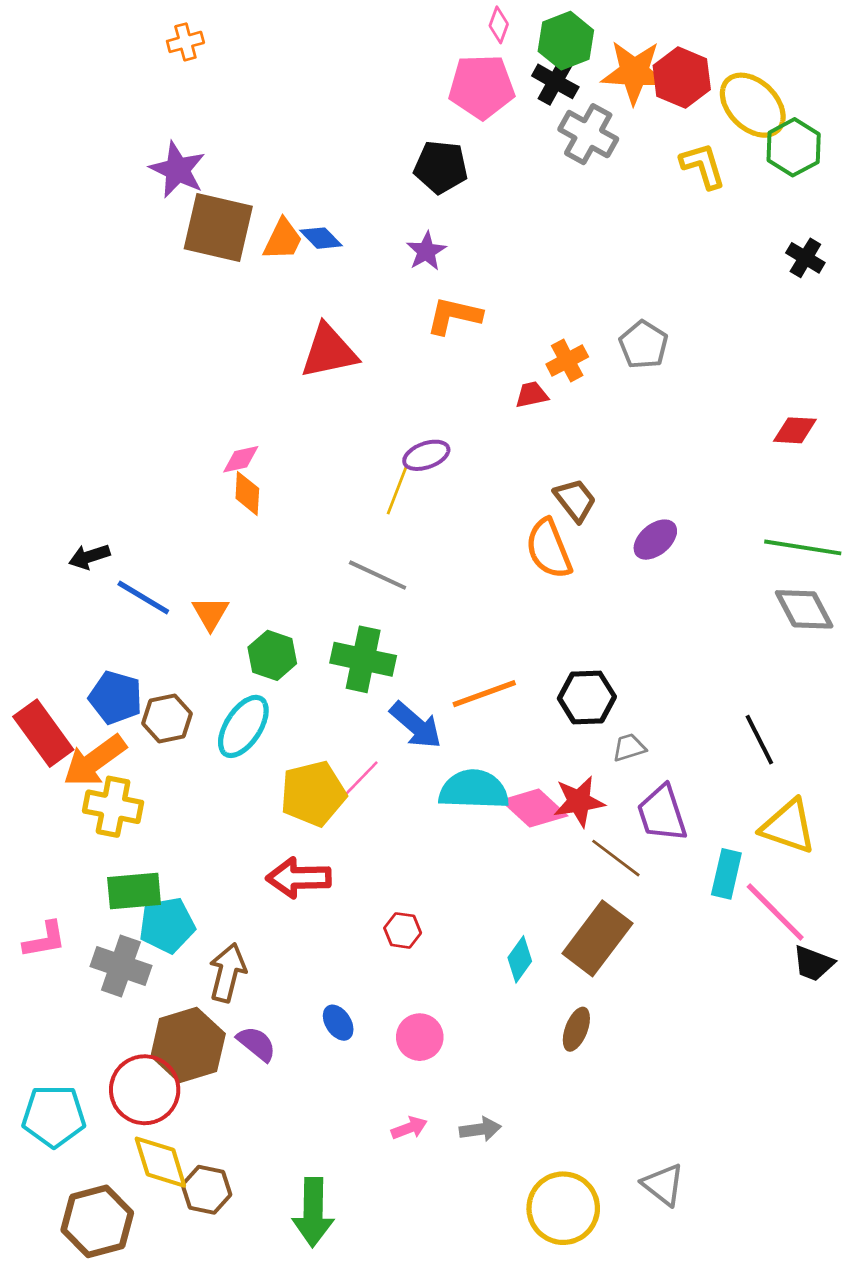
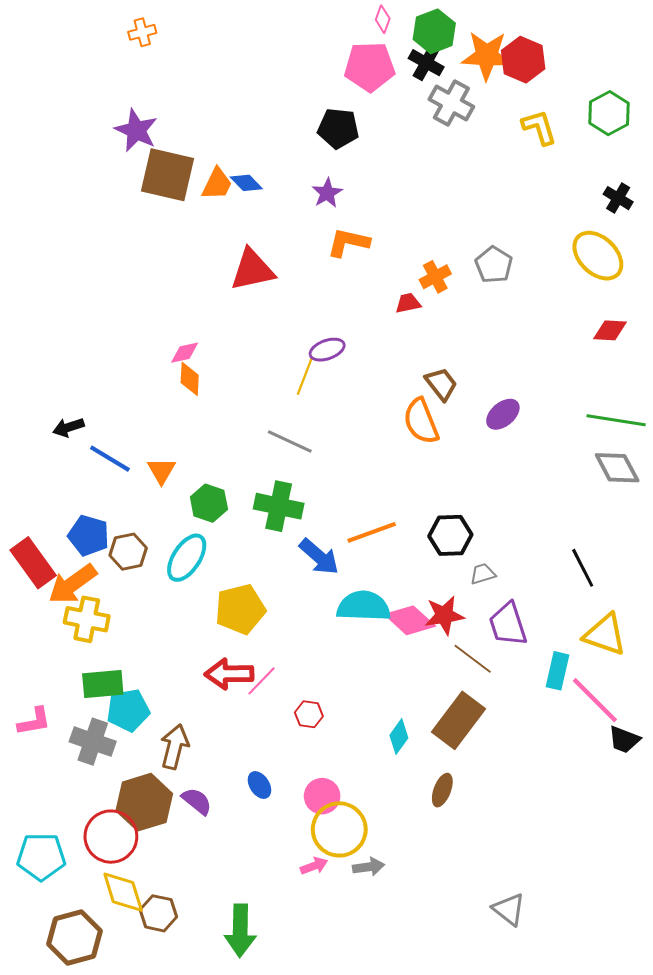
yellow ellipse: (753, 105) -> (598, 256), moved
pink line: (361, 779) -> (261, 681), moved
yellow circle: (563, 1208) -> (339, 829), moved

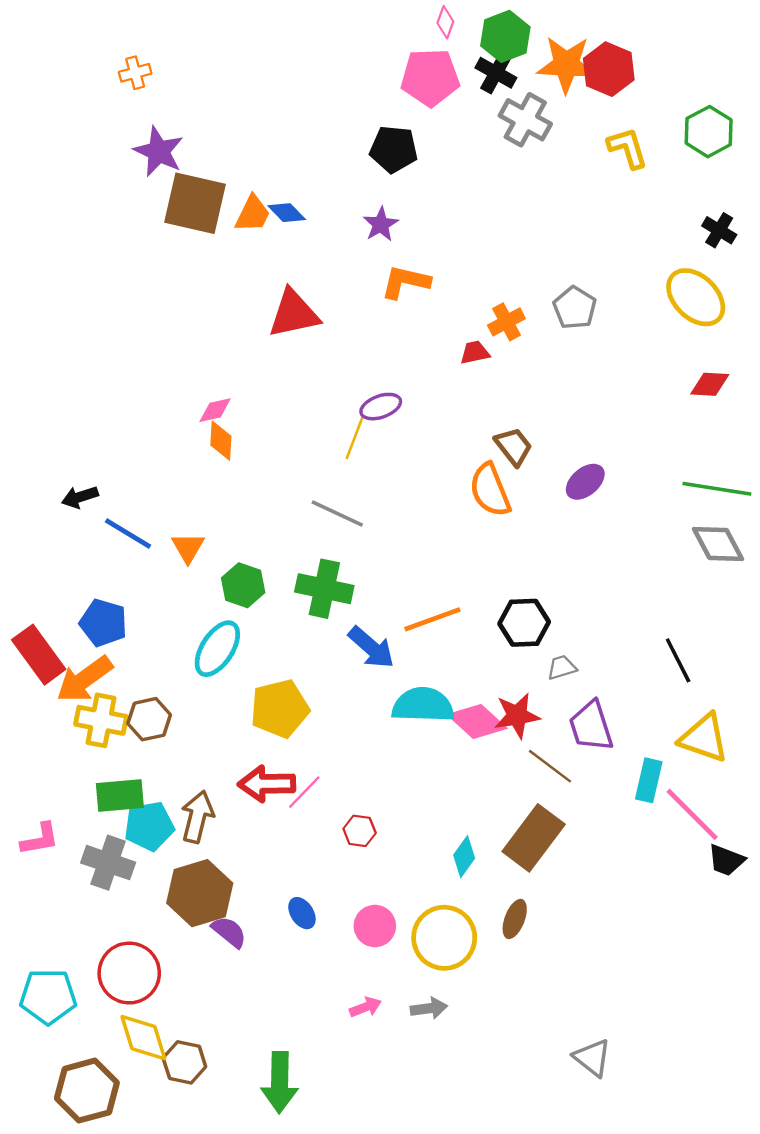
orange cross: (142, 32) -> (135, 73), moved
brown hexagon: (128, 552) -> (149, 719), moved
brown arrow: (175, 747) -> (197, 817), moved
brown hexagon: (144, 802) -> (200, 893), moved
yellow circle: (339, 829) -> (444, 938), moved

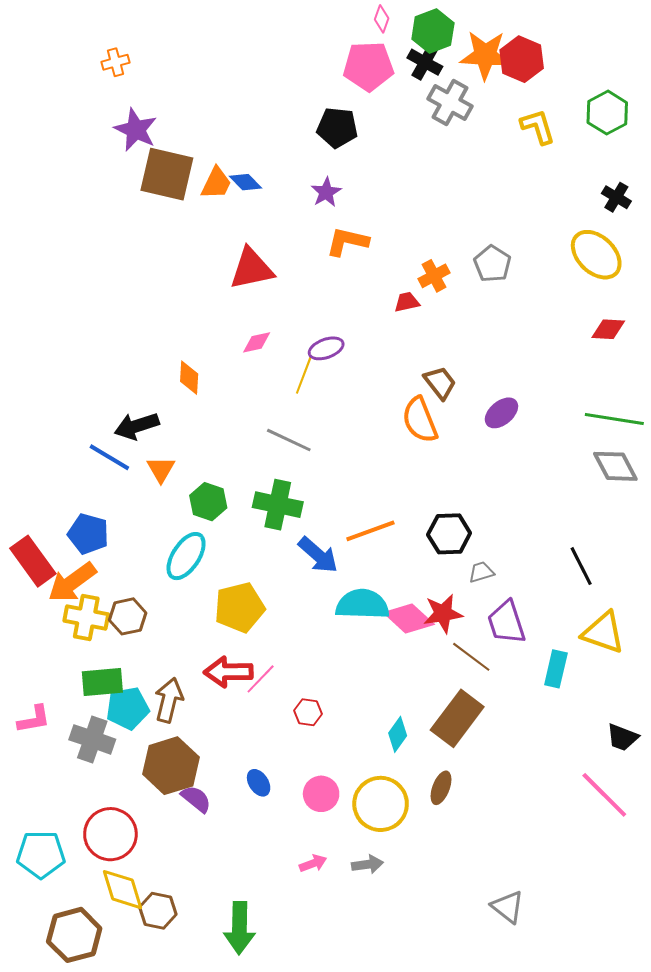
pink diamond: (215, 410) -> (257, 342), moved
black arrow: (80, 497) -> (137, 426), moved, size x1.4
pink line: (692, 814) -> (604, 795), moved

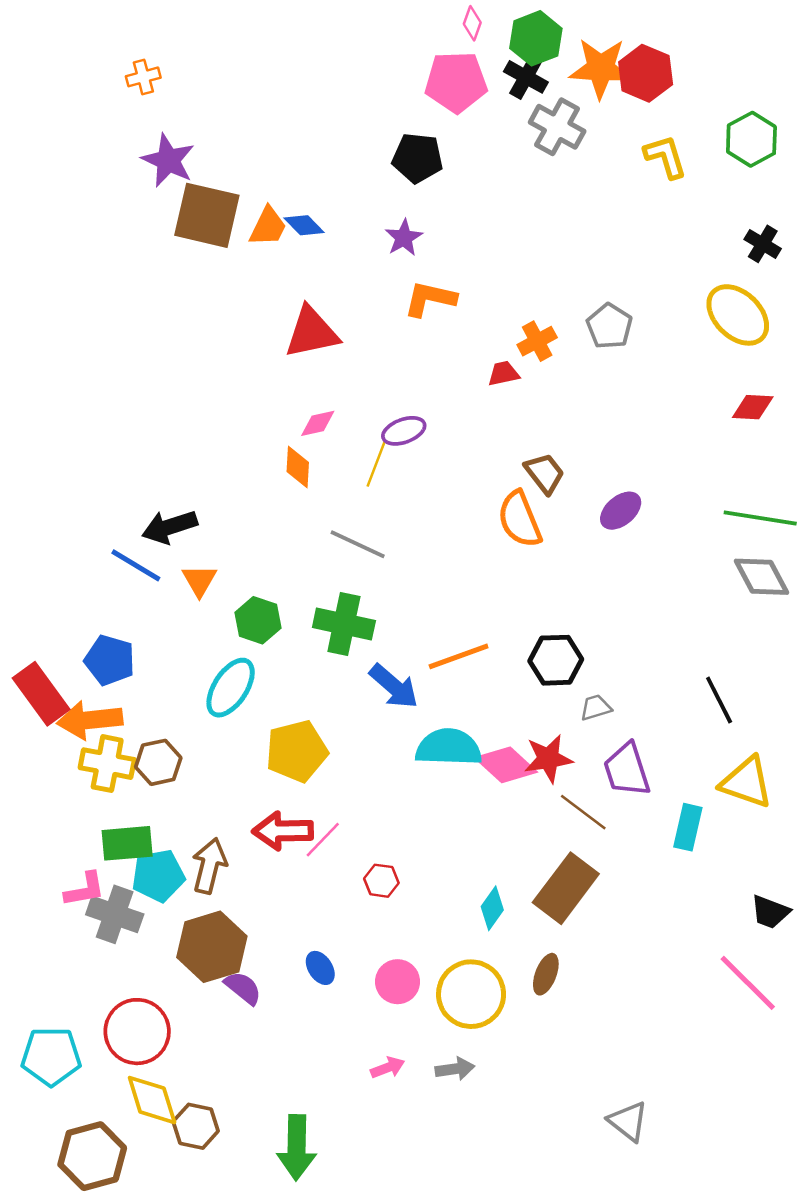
orange diamond: (189, 378) -> (298, 467), moved
orange arrow: (72, 582) -> (90, 720), turned 30
pink L-shape: (34, 719) -> (85, 889), moved

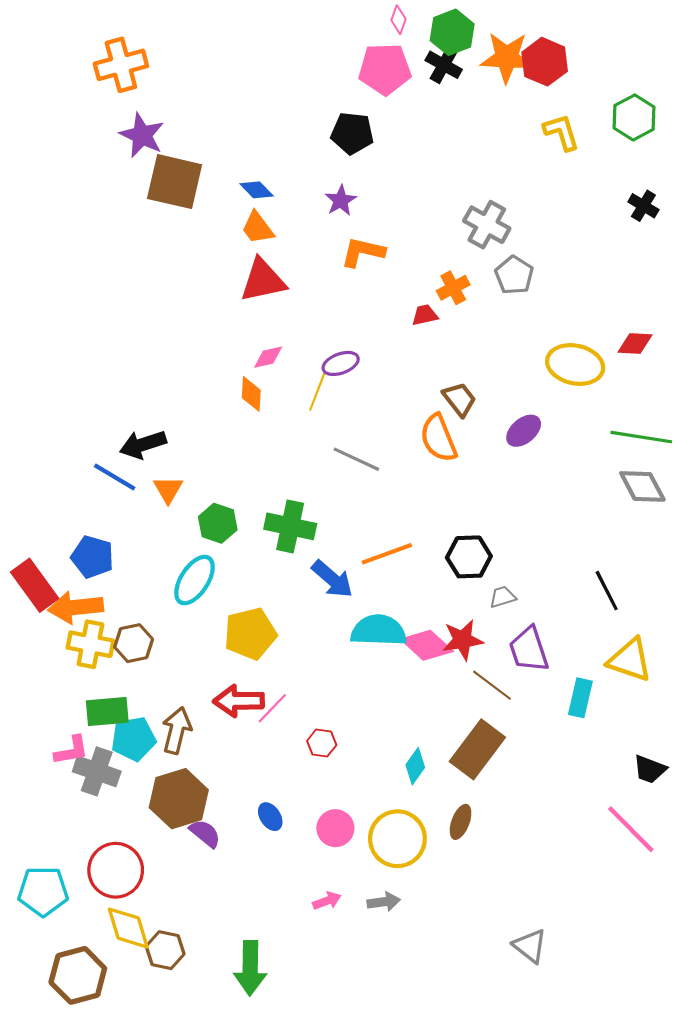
orange cross: (143, 77) -> (121, 65), size x1.8
gray cross: (557, 127) -> (487, 225), moved
orange trapezoid: (268, 226) -> (258, 228), moved, turned 117
yellow ellipse: (738, 315) -> (575, 365), moved, turned -32
gray line: (358, 544) -> (356, 459), moved

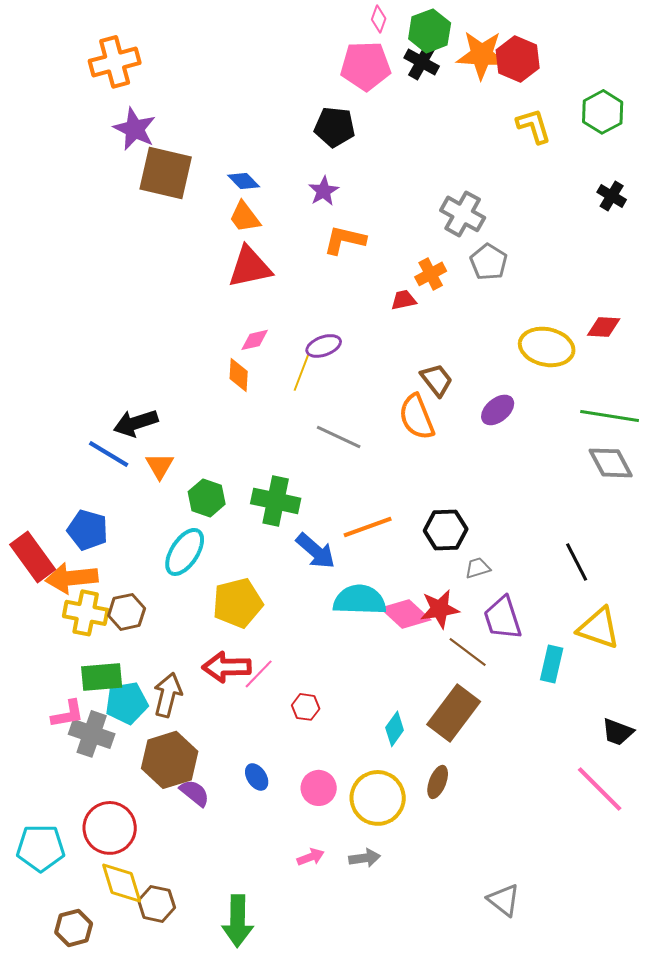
brown hexagon: (78, 975) -> (74, 928), size x0.7

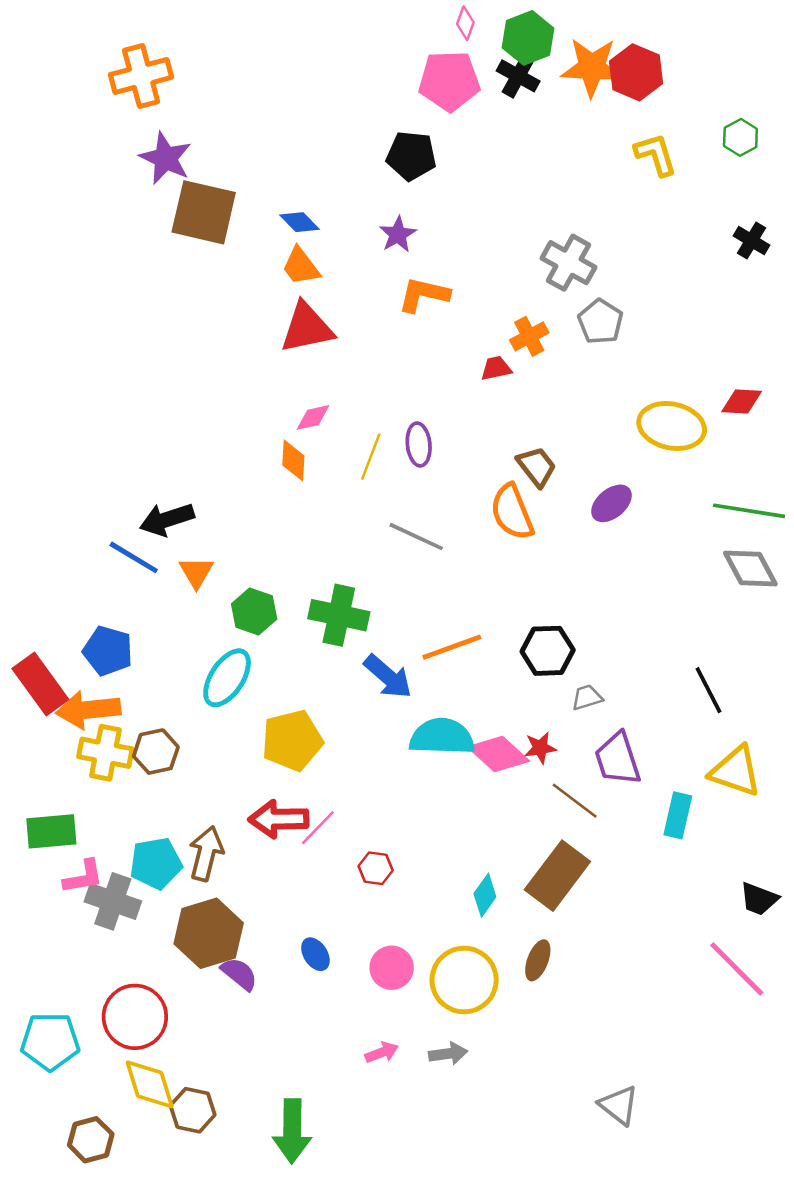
green hexagon: (603, 112) -> (740, 137), size x0.7
purple ellipse: (324, 346) -> (419, 444), moved, turned -76
red star: (440, 609) -> (540, 748), size x0.7
green rectangle: (102, 677) -> (51, 831), moved

